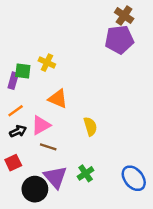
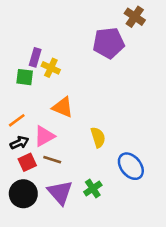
purple pentagon: (119, 40) -> (109, 43), moved
purple rectangle: (13, 81) -> (35, 57), moved
red square: (13, 163) -> (27, 162), moved
blue ellipse: (134, 178) -> (131, 166), moved
black circle: (35, 189) -> (23, 194), moved

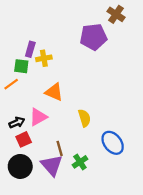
yellow cross: (51, 68) -> (44, 58), turned -35
orange line: (17, 120) -> (11, 84), moved
brown line: (52, 160) -> (60, 148), moved, turned 56

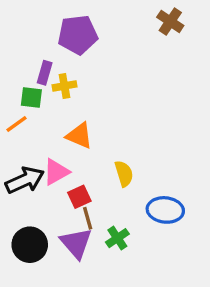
purple pentagon: (93, 37) -> (78, 35), moved
black arrow: (17, 123) -> (25, 180), size x1.6
red square: (24, 139) -> (79, 197), moved
blue ellipse: (113, 143) -> (165, 210), turned -45

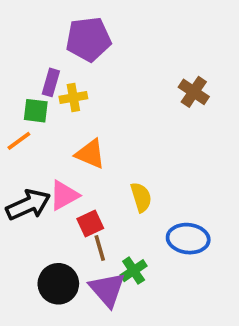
brown cross: (170, 21) -> (194, 92), moved
purple triangle: (76, 243) -> (107, 289), moved
black circle: (30, 245) -> (58, 284), moved

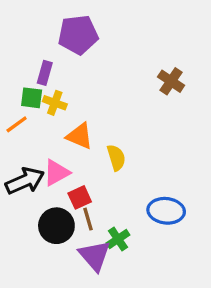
yellow cross: (73, 98) -> (55, 103), moved, turned 30
yellow semicircle: (141, 197) -> (116, 158), moved
black circle: (58, 284) -> (56, 226), moved

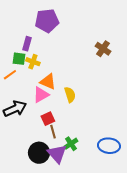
pink triangle: (56, 173) -> (41, 95), moved
blue ellipse: (166, 211) -> (109, 146), moved
black circle: (56, 226) -> (39, 153), moved

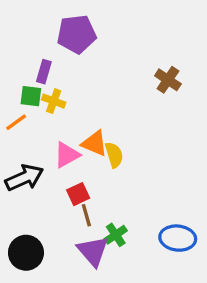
orange triangle: (48, 82) -> (94, 143), moved
black circle: (39, 153) -> (26, 253), moved

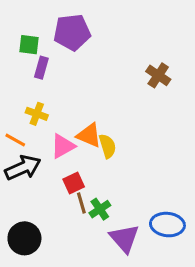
green square: (31, 96) -> (29, 45), moved
yellow cross: (54, 101) -> (37, 114), moved
orange line: (16, 122) -> (15, 140), moved, turned 65
green cross: (116, 235) -> (100, 209), moved
purple triangle: (93, 251) -> (124, 238), moved

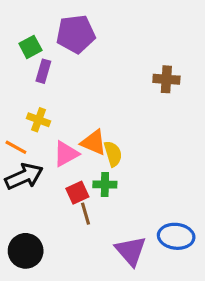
green square: (29, 45) -> (30, 47), turned -35
brown cross: (158, 75) -> (166, 79), turned -30
green cross: (100, 209) -> (105, 185), moved, turned 35

